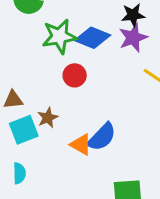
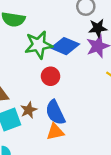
blue semicircle: (102, 137) -> (55, 113), moved, turned 110
orange triangle: (81, 145) -> (55, 132), turned -42

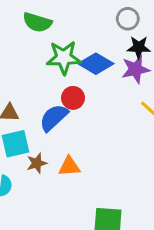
brown star: (29, 110) -> (37, 163), moved
blue semicircle: (55, 113) -> (54, 118), moved, turned 65

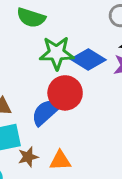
red circle: (73, 98) -> (65, 93), size x1.5

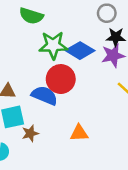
blue semicircle: (46, 112) -> (45, 95), turned 65
orange triangle: (60, 161) -> (79, 133), moved

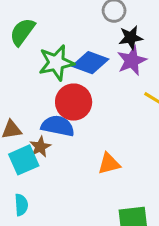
green semicircle: (31, 16) -> (22, 32), turned 120
brown star: (30, 133) -> (40, 147), moved

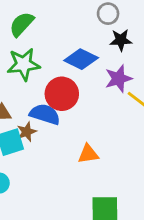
purple star: (132, 61) -> (118, 79), moved
green star: (56, 63) -> (24, 64), moved

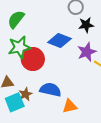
red circle: (62, 94) -> (33, 59), moved
blue semicircle: (45, 114) -> (50, 90), moved

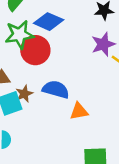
blue diamond: (59, 40) -> (49, 22), moved

